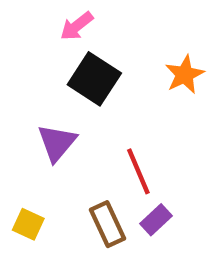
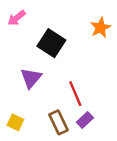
pink arrow: (77, 26) -> (16, 18), moved
orange star: (185, 75) -> (100, 28), moved

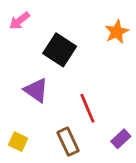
purple triangle: (31, 78) -> (36, 90), turned -35
purple rectangle: (85, 120) -> (121, 139), moved

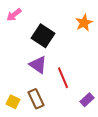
purple triangle: (36, 90) -> (38, 65), moved
brown rectangle: (68, 142) -> (36, 99), moved

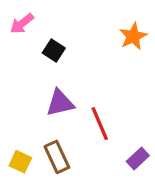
black square: (43, 36) -> (54, 51), moved, size x0.6
purple triangle: (38, 65) -> (60, 103), turned -48

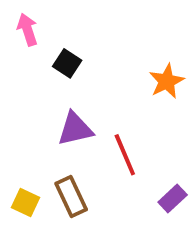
pink arrow: (22, 24) -> (27, 30), turned 110
orange star: (133, 36) -> (167, 81), moved

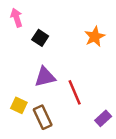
orange star: (167, 81) -> (95, 37), moved
yellow square: (25, 202) -> (19, 105), moved

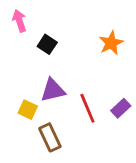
yellow square: (19, 105) -> (28, 110), moved
purple rectangle: (103, 118) -> (121, 108), moved

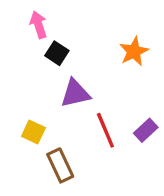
pink arrow: (19, 21) -> (38, 25), moved
purple triangle: (53, 90) -> (75, 93), moved

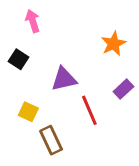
black square: (57, 53) -> (18, 59), moved
purple rectangle: (146, 130) -> (123, 89), moved

